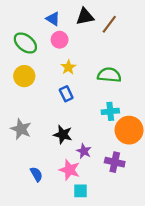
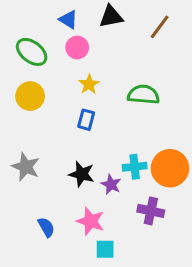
brown line: (109, 24) -> (160, 27), moved
blue rectangle: (66, 94) -> (86, 120), turned 40
cyan cross: (110, 111) -> (135, 167), moved
purple star: (84, 151) -> (111, 184), moved

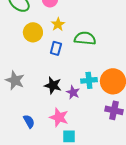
green semicircle: (143, 95) -> (85, 38), moved
yellow circle: (30, 96) -> (33, 32), moved
purple cross: (151, 211) -> (114, 110), moved

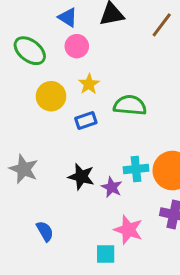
blue rectangle: (56, 48) -> (86, 120), turned 56
pink star: (59, 117) -> (128, 230), moved

